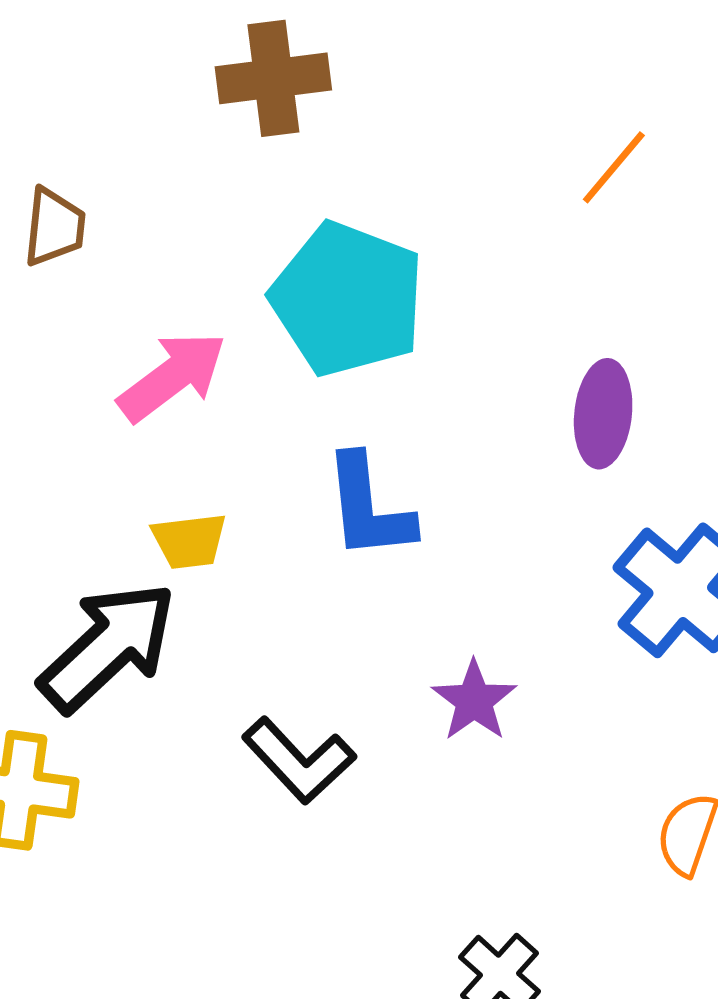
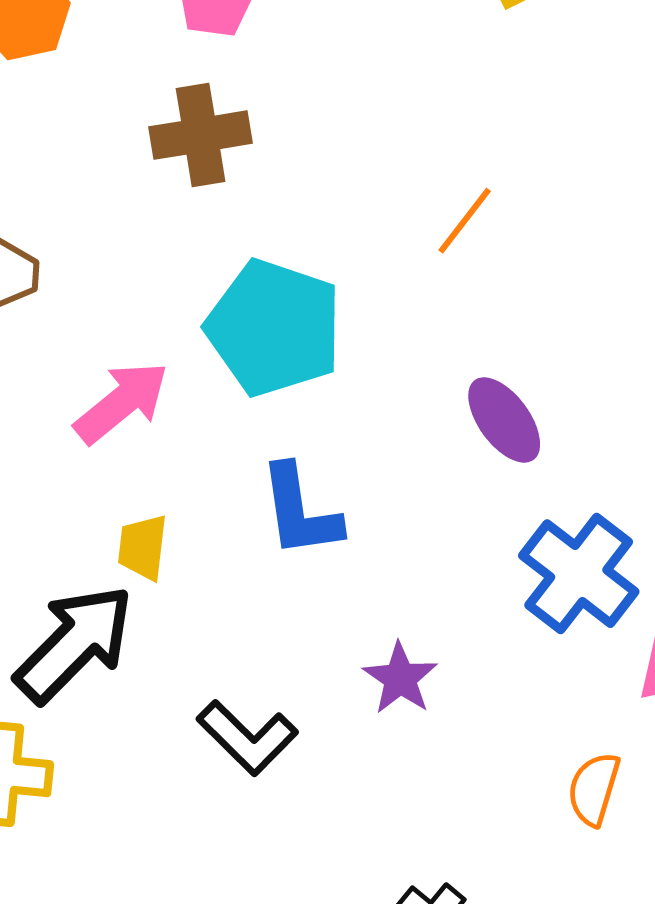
orange line: (614, 167) -> (465, 221), moved
purple ellipse: (603, 414) -> (504, 420), turned -40
yellow trapezoid: (189, 541) -> (143, 547), turned 106

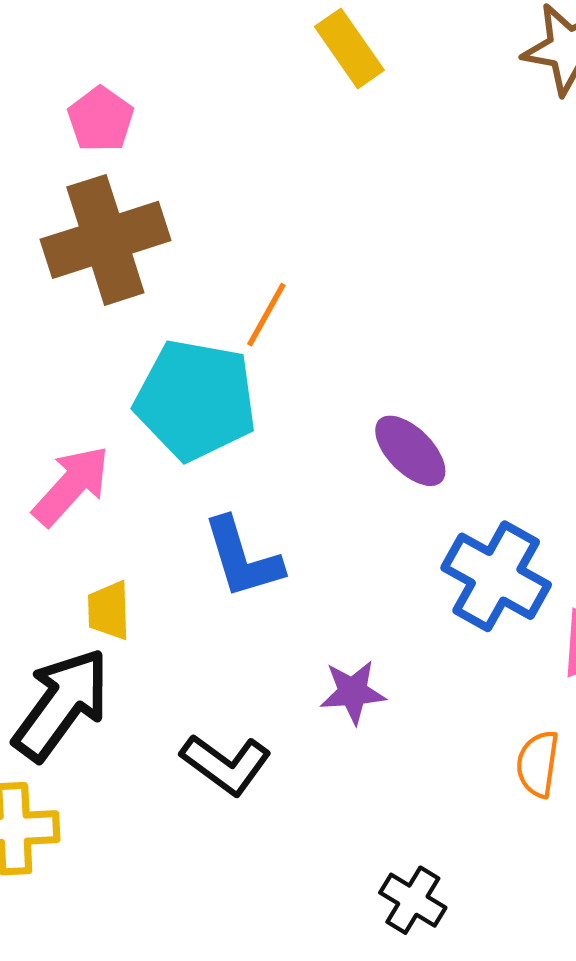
brown cross: (201, 135) -> (105, 240), size x1.4
orange line: (465, 221) -> (266, 315), moved
purple star: (400, 678) -> (353, 692), turned -30

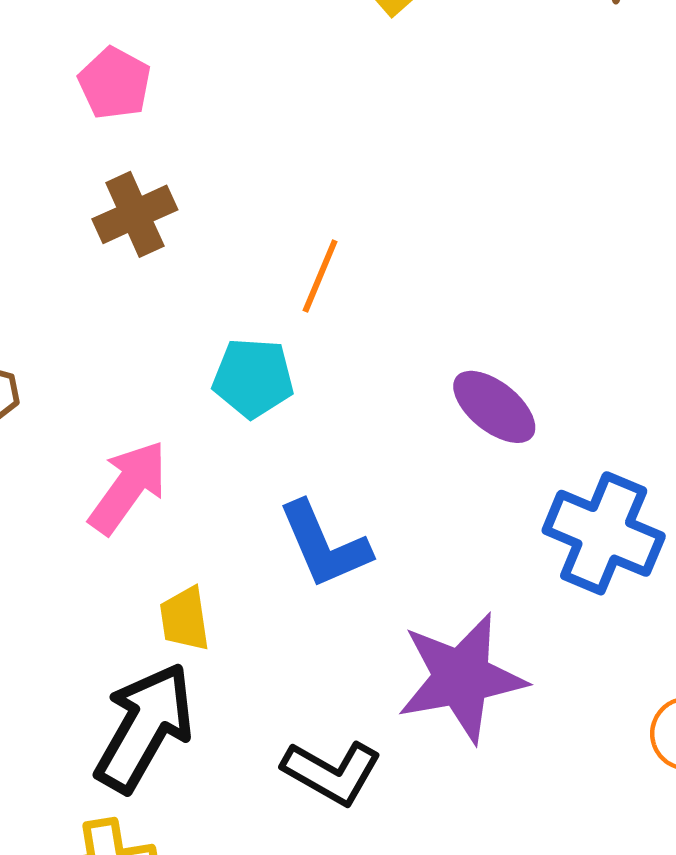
brown cross: (105, 240) -> (135, 214), size x0.6
cyan pentagon: (196, 400) -> (253, 378), size x0.6
purple star: (353, 692) -> (461, 678), size x1.8

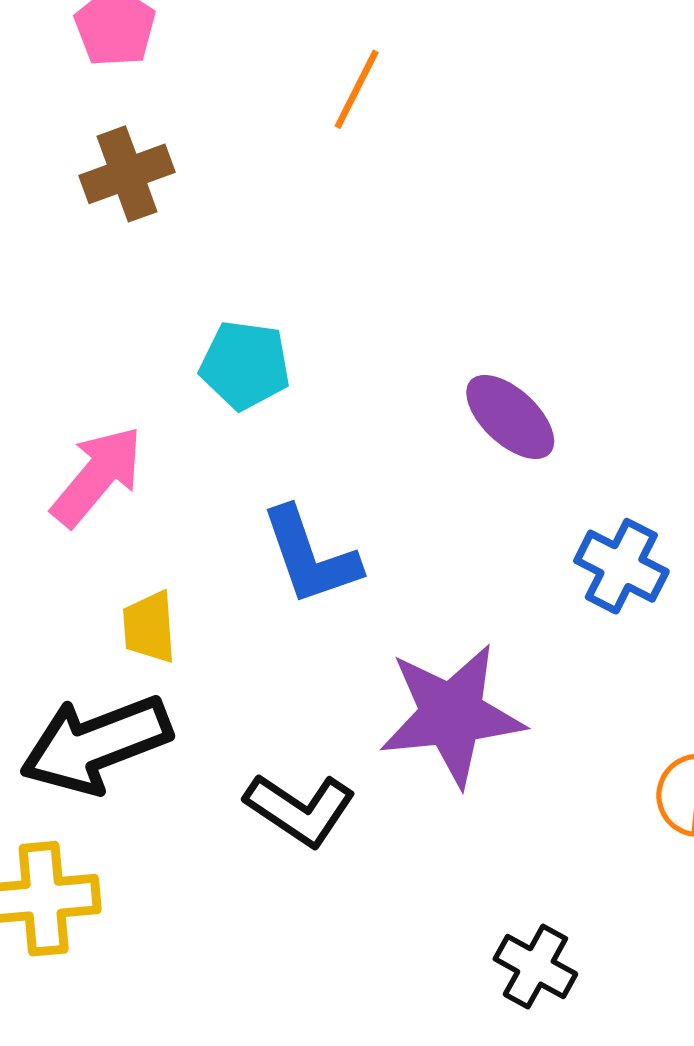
orange line: (320, 276) -> (357, 89), moved
blue cross: (604, 533) -> (621, 566), size x0.7
black arrow: (144, 727) -> (96, 744), turned -145

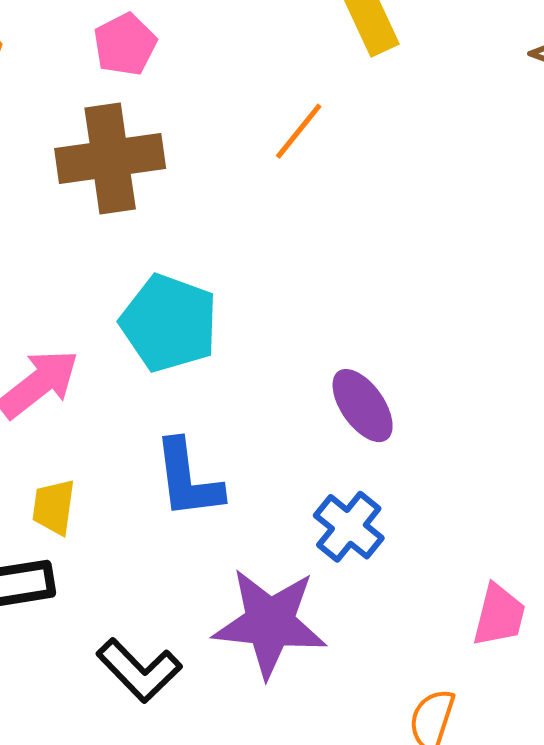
brown cross: (127, 174) -> (110, 158), size x1.5
cyan pentagon: (245, 365) -> (169, 323), size x1.4
blue cross: (621, 566) -> (349, 527), moved

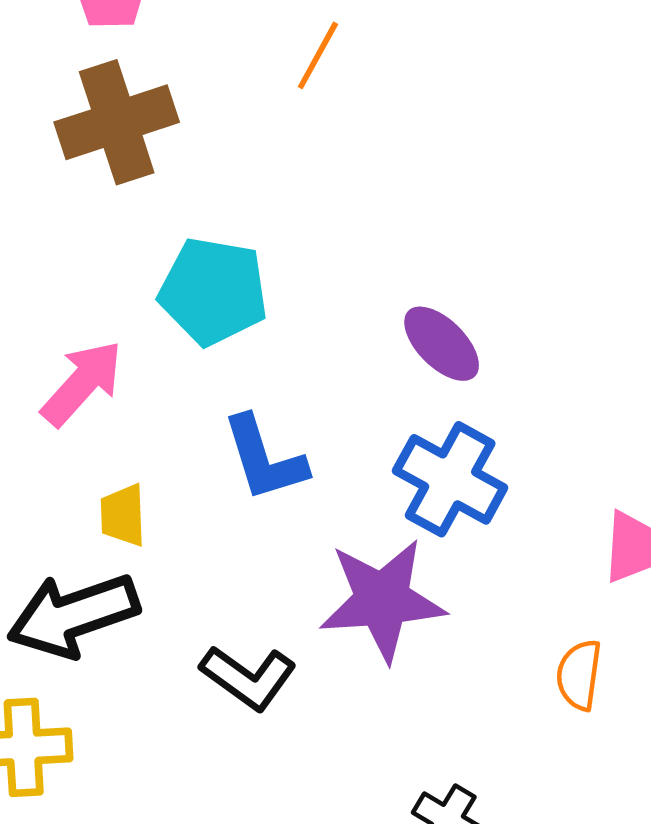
blue cross: (349, 527) -> (450, 479), size x1.4

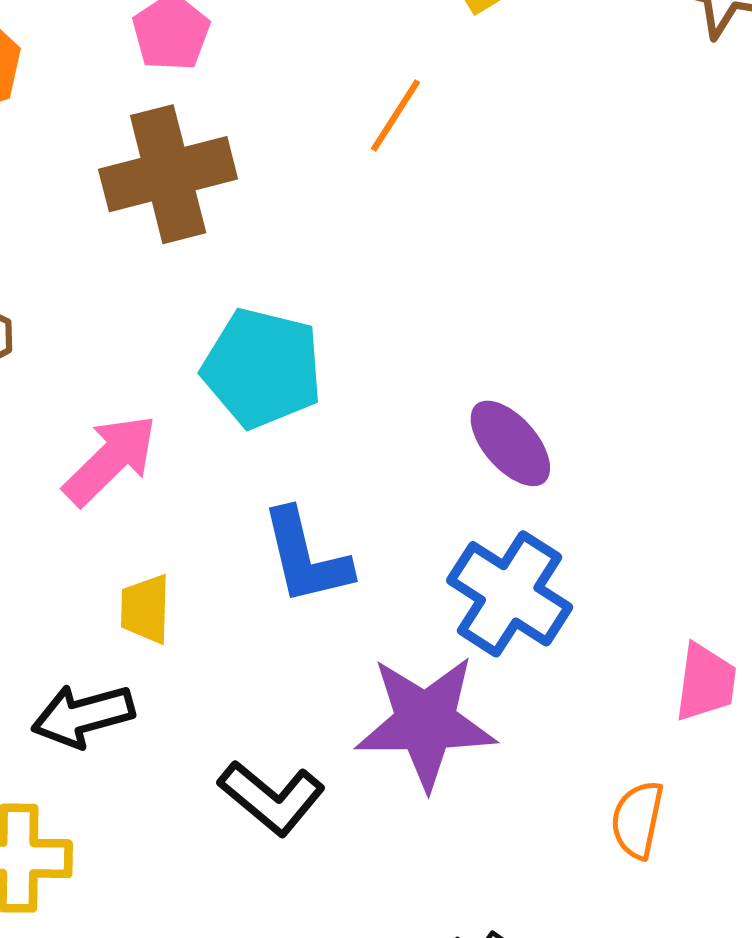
black arrow: (73, 615) -> (83, 716), size x0.7

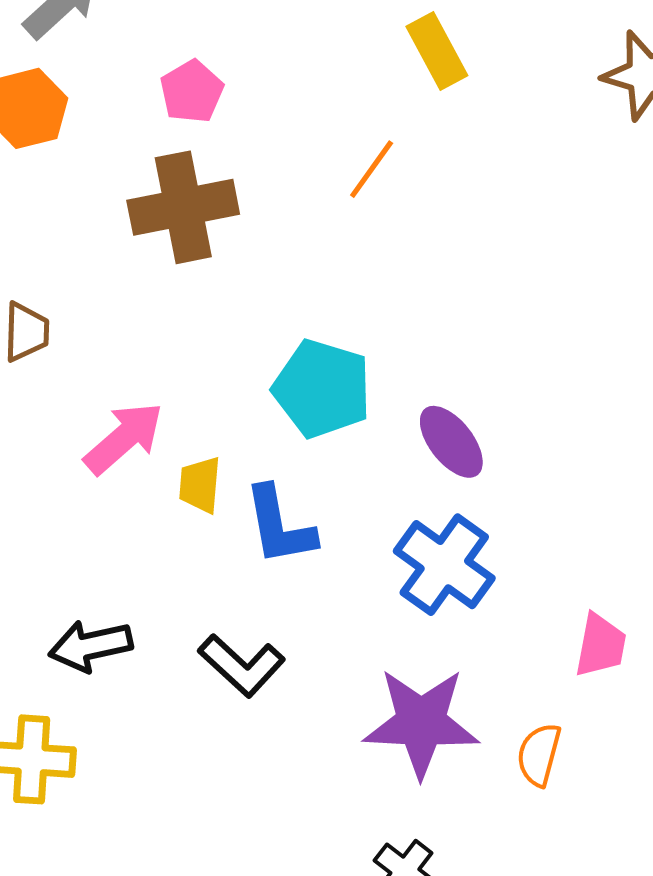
cyan pentagon: (262, 368) -> (322, 389), moved
yellow trapezoid: (145, 609) -> (200, 485), moved
purple star: (426, 722) -> (421, 723), moved
black L-shape: (272, 798) -> (242, 665), moved

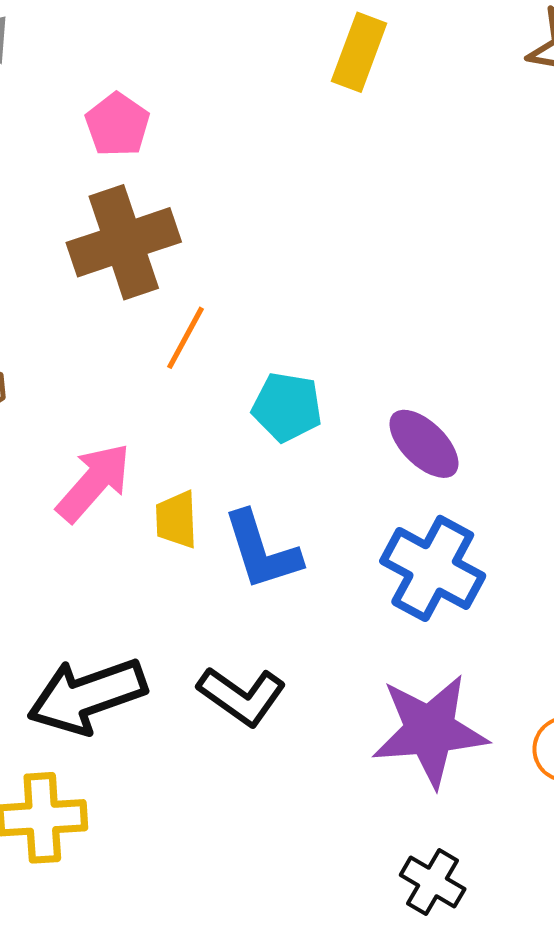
yellow rectangle: (437, 51) -> (359, 52), turned 56
orange line: (372, 169) -> (186, 338), moved
cyan pentagon: (322, 389) -> (287, 407), size x0.7
black arrow: (90, 646) -> (87, 696), size x1.4

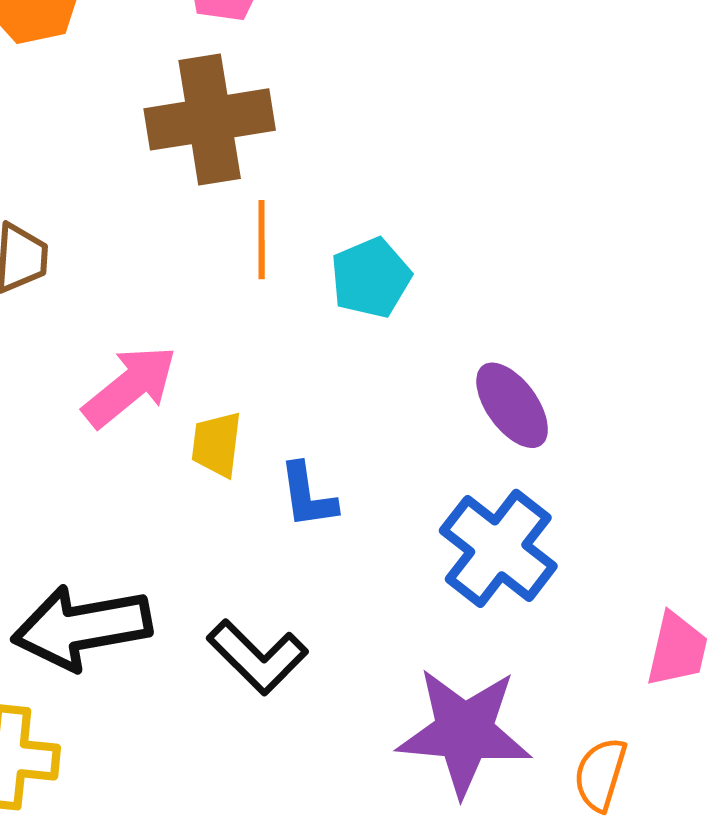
orange line: (186, 338) -> (262, 240), turned -38
cyan pentagon: (287, 407) -> (371, 278), moved, turned 30
blue L-shape: (262, 551) -> (308, 496), size x0.7

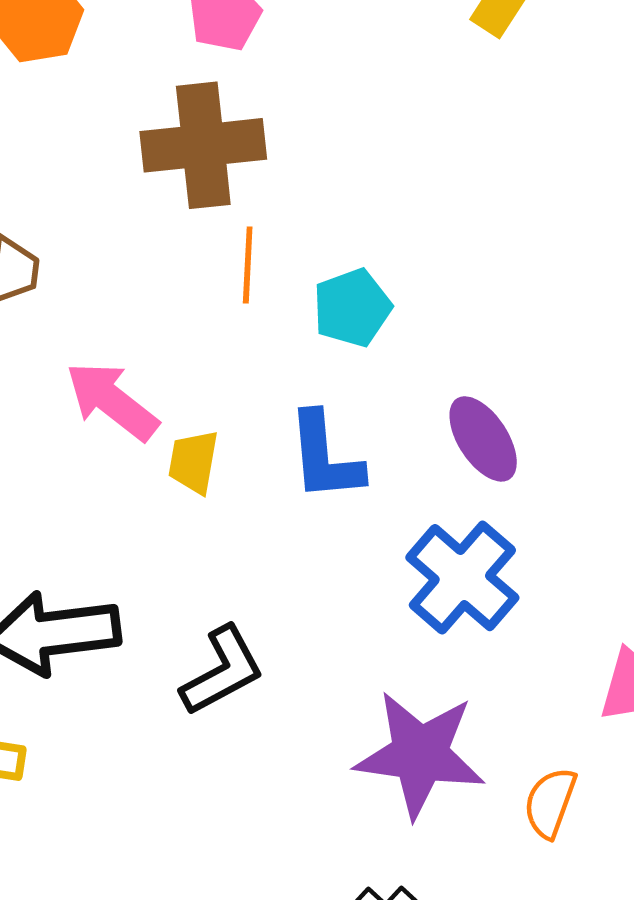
pink arrow: (130, 386) -> (112, 401), turned -106
blue L-shape: (308, 496) -> (325, 457), moved, size x1.4
black L-shape: (257, 657) -> (222, 671), turned -76

